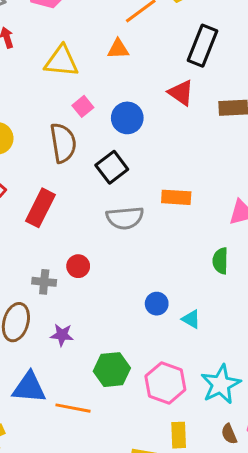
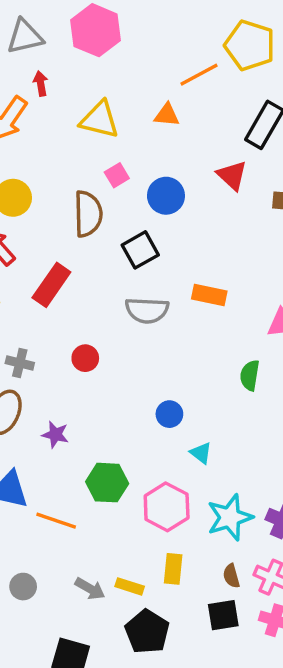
gray cross: (44, 282) -> (20, 363), moved
cyan triangle: (191, 319) -> (201, 453), moved

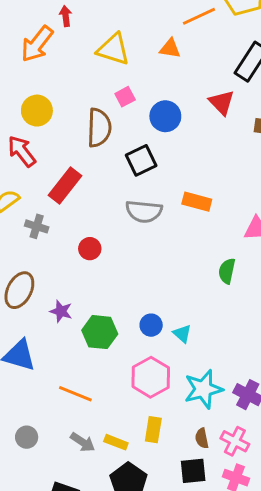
gray cross: (20, 363) -> (37, 226), moved
blue circle: (169, 414) -> (151, 325), moved
green hexagon: (107, 483) -> (100, 332), moved
orange line: (56, 521) -> (75, 394), moved

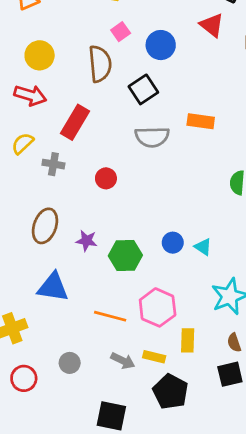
red arrow: (22, 151) -> (30, 95), turned 152
pink hexagon: (151, 377) -> (158, 307), moved

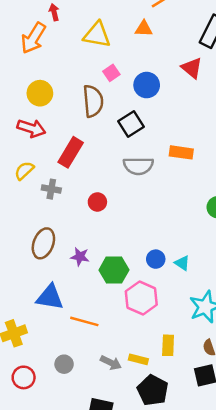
pink hexagon: (158, 307) -> (141, 298), moved
orange line: (110, 316) -> (84, 321), moved

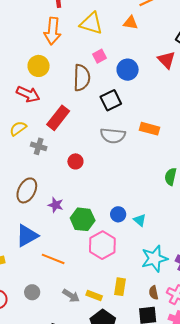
orange arrow: (33, 38) -> (53, 31), moved, turned -32
blue triangle: (50, 297) -> (27, 236), turned -45

